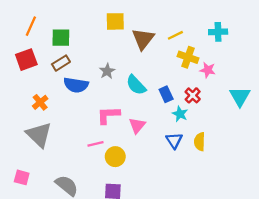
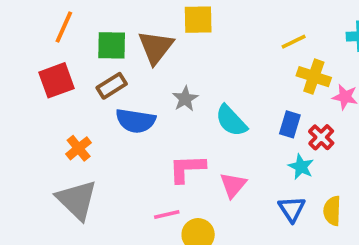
brown triangle: (143, 39) -> (156, 47), moved
blue rectangle: (166, 94) -> (290, 124), moved, turned 42

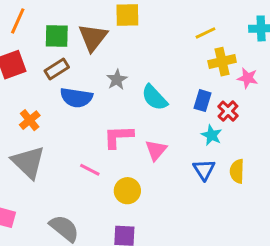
yellow cross: (314, 77) -> (222, 62), turned -32
pink line: (167, 214) -> (90, 170), moved, turned 40

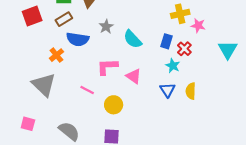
orange cross: (30, 120) -> (56, 55), moved
pink triangle: (156, 150) -> (134, 76), turned -35

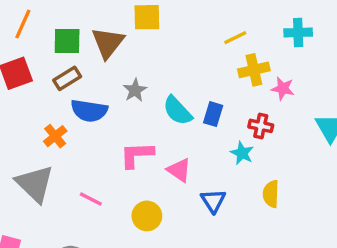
blue rectangle: (166, 41) -> (213, 114), moved
red cross: (184, 49) -> (261, 126), turned -32
pink line: (87, 90) -> (91, 199), moved
blue triangle: (167, 90) -> (213, 201), moved

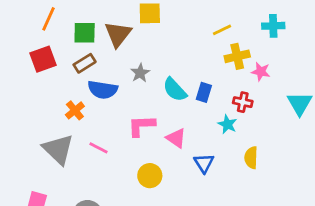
pink line: (91, 199) -> (98, 148), moved

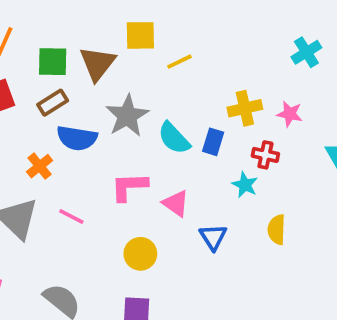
cyan cross: (273, 26) -> (306, 52), turned -30
yellow line: (222, 30) -> (180, 62), moved
yellow cross: (237, 56) -> (245, 108), moved
gray star: (140, 73) -> (127, 116), size x1.6

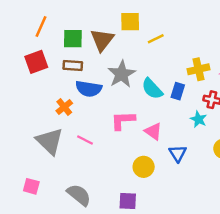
brown rectangle: (53, 103) -> (73, 66), turned 36
yellow circle: (140, 254) -> (144, 167), moved

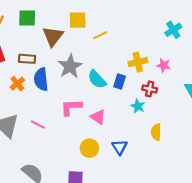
green square: (73, 39) -> (27, 18), moved
blue semicircle: (89, 89) -> (41, 79), turned 75
orange cross: (64, 107) -> (17, 84), moved
blue triangle: (178, 153) -> (120, 147), moved

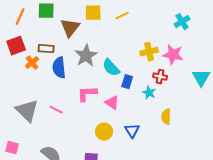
yellow line: (100, 35) -> (122, 16), moved
pink star: (164, 65) -> (173, 55), size x1.5
blue rectangle: (120, 81) -> (127, 82), moved
orange cross: (17, 84) -> (32, 63), moved

